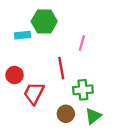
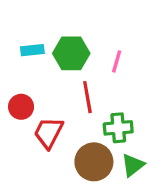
green hexagon: (44, 21) -> (71, 53), moved
brown circle: (66, 114) -> (94, 162), size x1.5

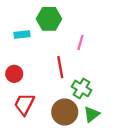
green hexagon: (71, 53) -> (49, 19), moved
green cross: (118, 128) -> (82, 88), turned 36
red trapezoid: (49, 133) -> (24, 104), moved

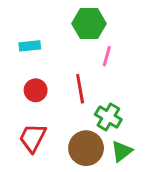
green hexagon: (49, 19) -> (89, 24), moved
red circle: (14, 74) -> (36, 90), moved

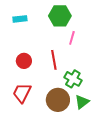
cyan rectangle: (30, 46) -> (20, 19), moved

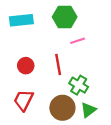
cyan rectangle: (20, 19) -> (21, 20), size x1.5
pink line: (72, 38) -> (78, 41), turned 56

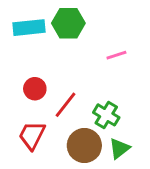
green hexagon: (65, 17) -> (68, 23), moved
pink line: (78, 41) -> (116, 55), moved
red line: (58, 65) -> (65, 105), moved, turned 48

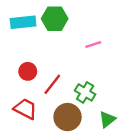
red trapezoid: (32, 135) -> (25, 109), turned 90
green triangle: (119, 148) -> (107, 119), moved

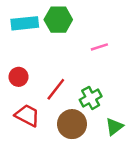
red circle: (28, 71) -> (19, 77), moved
green cross: (85, 92) -> (91, 98), turned 30

